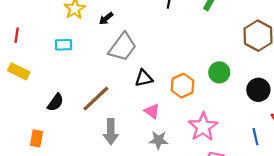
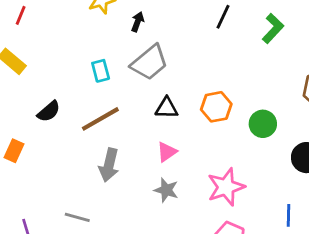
black arrow: (106, 18) -> (138, 22), turned 136
cyan rectangle: (63, 45) -> (101, 71), moved, turned 63
orange hexagon: (182, 86) -> (216, 107), moved
pink triangle: (152, 111) -> (167, 152), turned 35

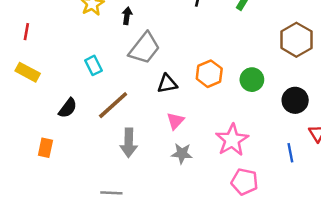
cyan rectangle: (101, 71) -> (93, 65), moved

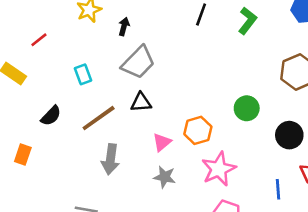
red line: (26, 32) -> (39, 40), moved, turned 35
orange hexagon: (209, 74) -> (198, 130), moved
black triangle: (167, 84) -> (141, 102), moved

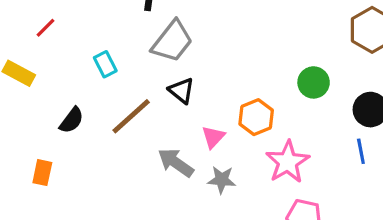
black triangle: (141, 102) -> (181, 91), turned 50
gray arrow: (110, 159) -> (176, 163), moved, turned 124
blue line: (278, 189) -> (361, 151), moved

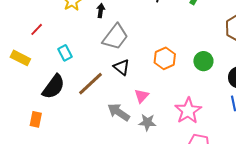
cyan rectangle: (105, 64) -> (65, 53), moved
orange hexagon: (256, 117) -> (165, 58), moved
black semicircle: (72, 120) -> (54, 87), size x1.5

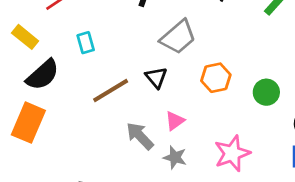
gray trapezoid: (115, 37) -> (178, 37), moved
black semicircle: (54, 87) -> (43, 75), moved
orange rectangle: (36, 119) -> (28, 123), size x1.8

